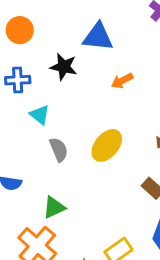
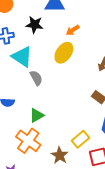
cyan triangle: (40, 115) -> (22, 57), size x1.6
yellow ellipse: (107, 145) -> (64, 53), moved

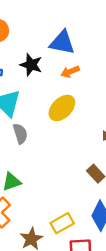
orange arrow: (73, 30) -> (70, 72), moved

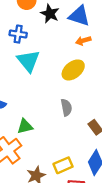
black star: (31, 65) -> (50, 14), moved
gray semicircle: (20, 134) -> (66, 107), moved

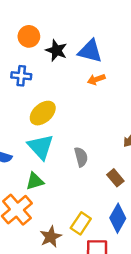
cyan triangle: (28, 61) -> (41, 147), moved
yellow ellipse: (73, 70) -> (43, 113), moved
yellow rectangle: (63, 165) -> (81, 223), turned -30

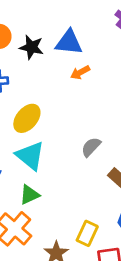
gray semicircle: (81, 157) -> (91, 147), moved, turned -114

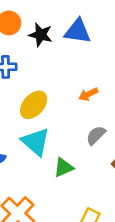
orange arrow: (80, 72) -> (88, 94), moved
green triangle: (30, 195) -> (64, 167), moved

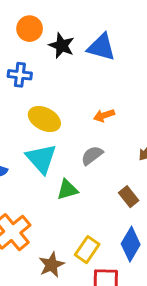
yellow ellipse: (34, 105) -> (44, 119), turned 68
gray semicircle: (96, 135) -> (92, 155), moved

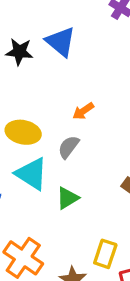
blue triangle: (101, 47) -> (61, 42), turned 40
gray semicircle: (92, 155) -> (69, 147), moved

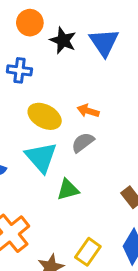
orange arrow: (83, 111) -> (88, 111), moved, turned 35

